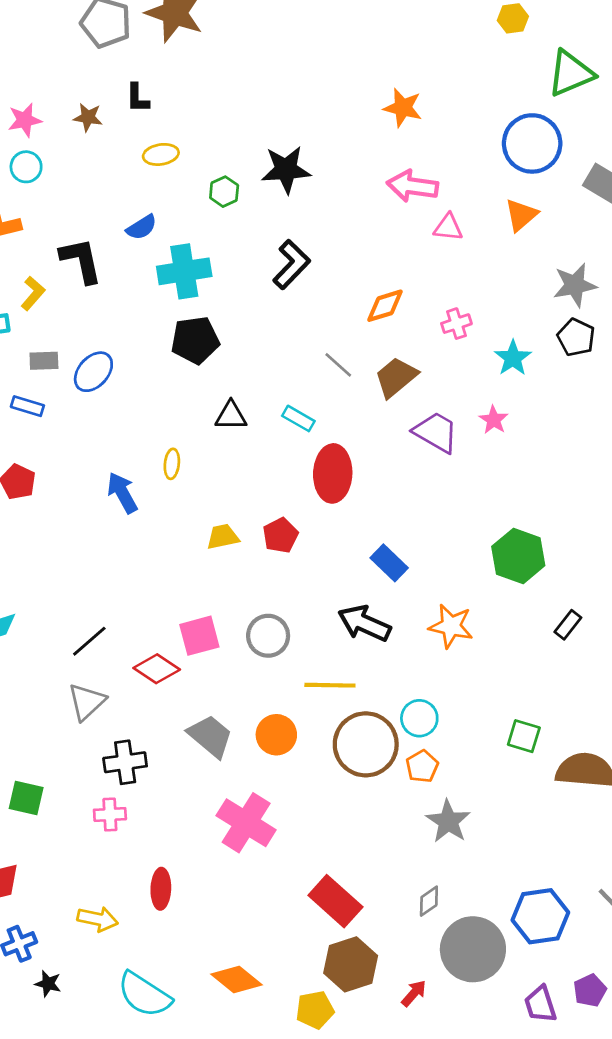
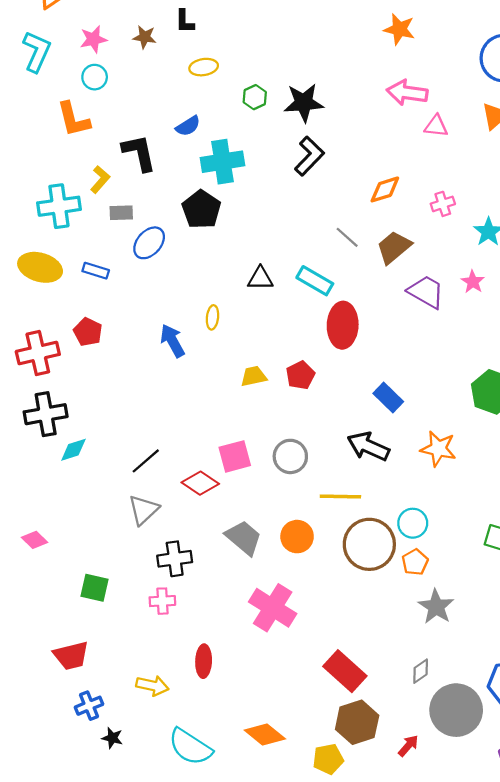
black star: (286, 170) -> (304, 103), moved
black pentagon: (195, 340) -> (201, 209), moved, turned -30
gray rectangle: (44, 361) -> (121, 213), moved
cyan rectangle: (298, 418) -> (315, 281), size x1.4

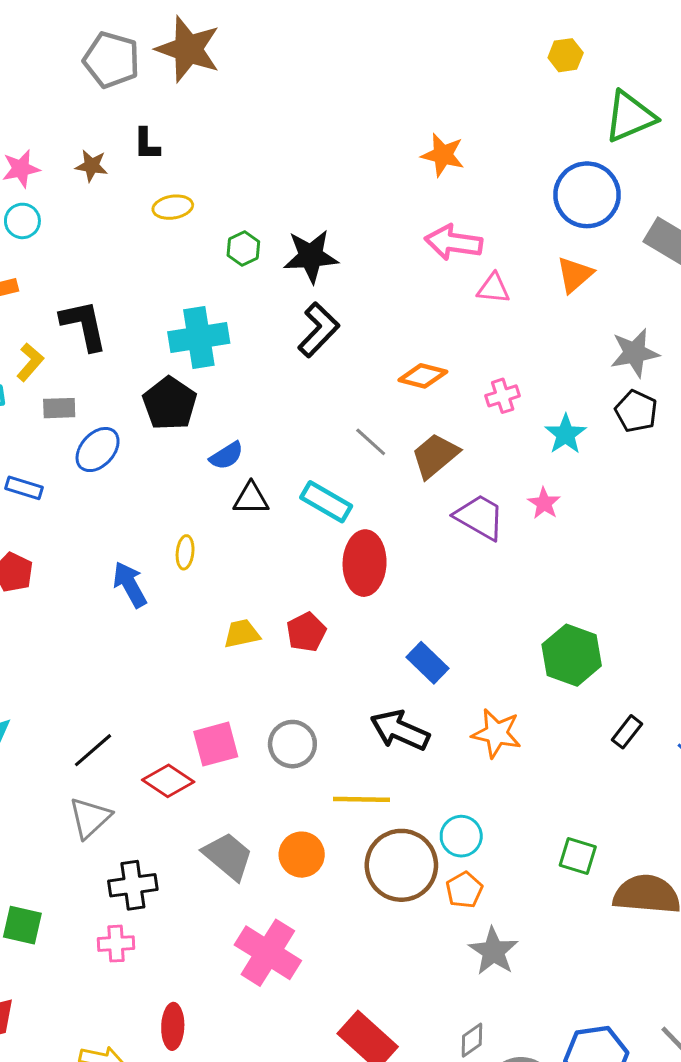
blue semicircle: (188, 126) -> (226, 456), moved
orange diamond: (385, 189) -> (423, 376), turned 32

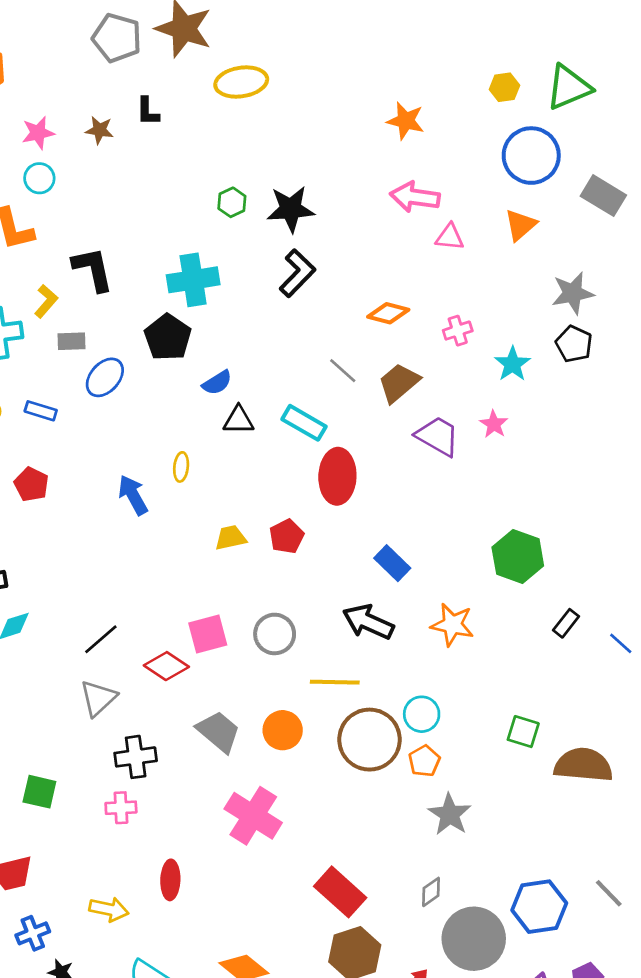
yellow hexagon: (566, 55) -> (504, 87), moved
yellow ellipse: (173, 207) -> (241, 82), moved, size x1.5

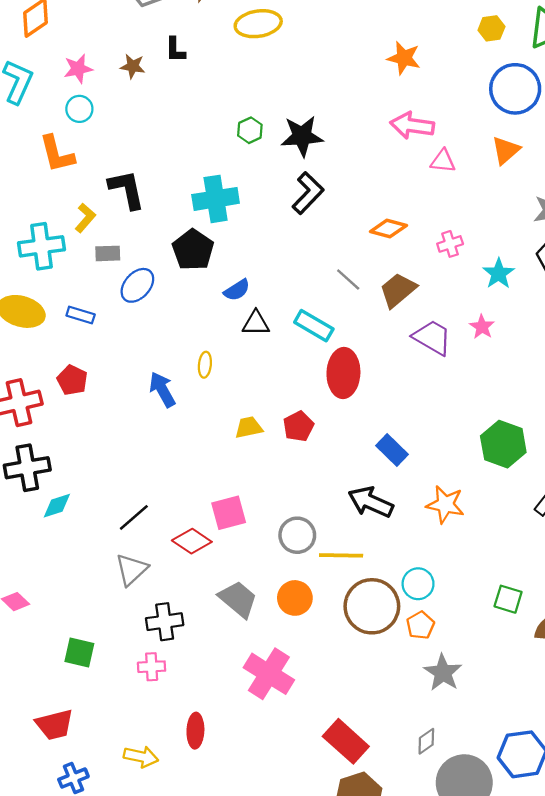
gray circle: (275, 634) -> (297, 535), moved

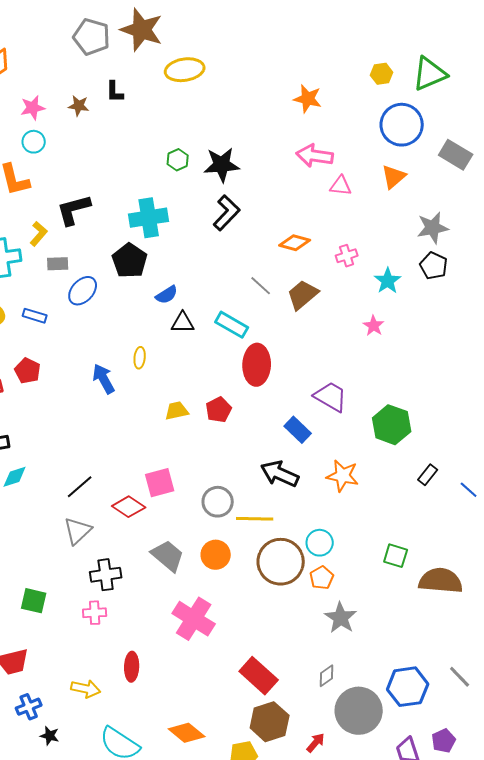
black L-shape: (127, 189) -> (74, 210), turned -93
purple trapezoid: (432, 337) -> (331, 397), moved

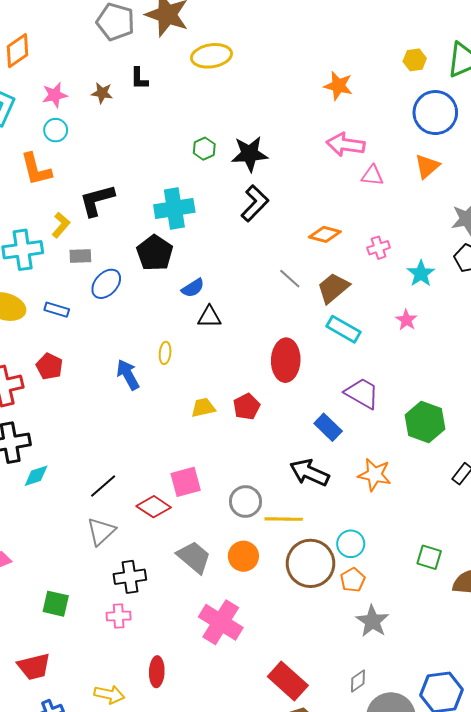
cyan rectangle: (232, 325) -> (343, 329), moved

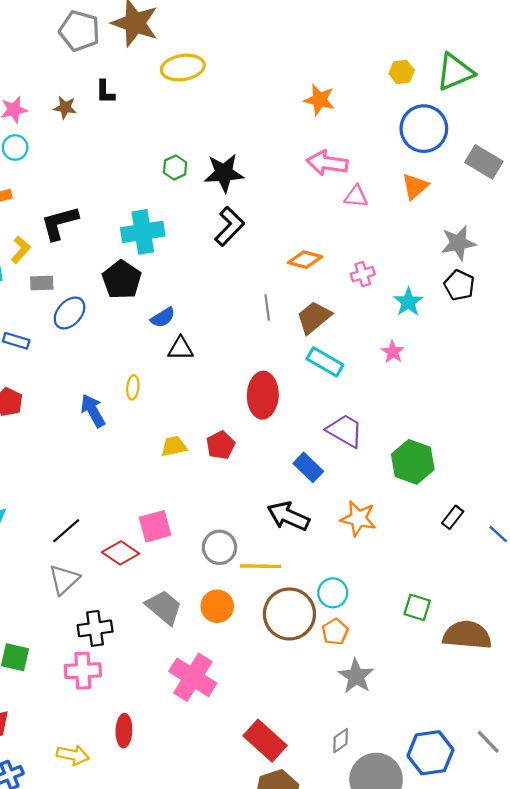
gray line: (290, 279) -> (267, 307), turned 40
pink cross: (119, 616) -> (83, 671), size x1.4

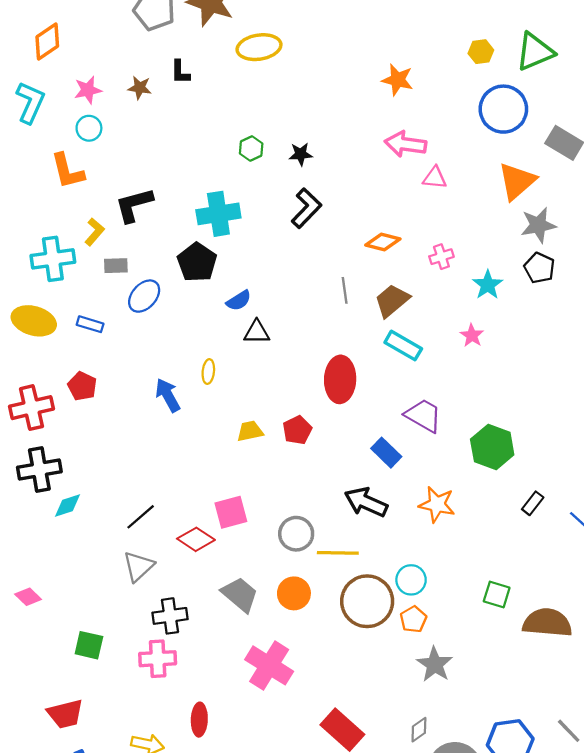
black star: (224, 173) -> (301, 154), size x0.6
orange triangle: (415, 186) -> (517, 181), moved, size x1.4

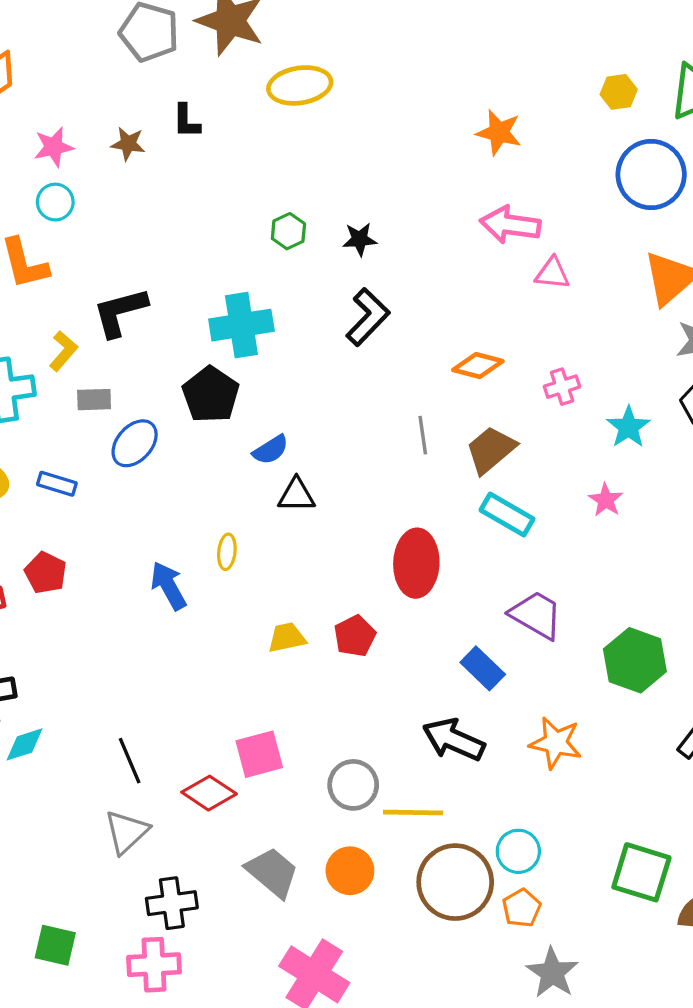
black line: (141, 517) -> (130, 761), turned -72
green square: (497, 595) -> (641, 872), size x1.5

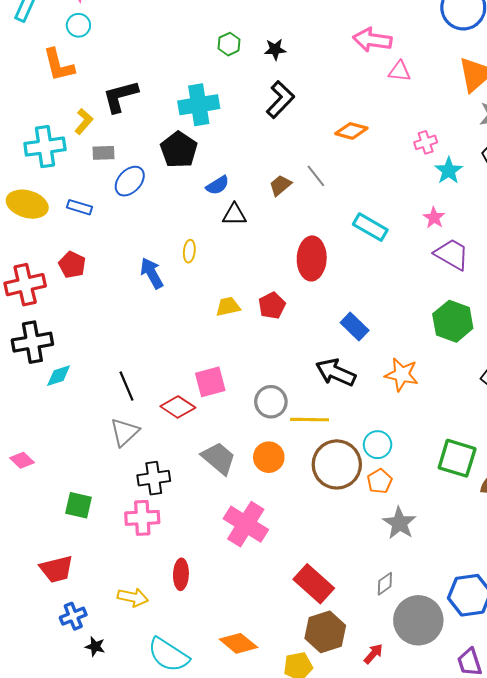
pink cross: (562, 387) -> (426, 142), moved
gray line: (423, 435) -> (316, 176), turned -30
brown trapezoid: (491, 450) -> (280, 185), moved, size x0.7
purple trapezoid: (536, 615) -> (452, 254), moved

